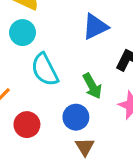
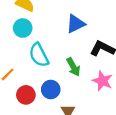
blue circle: (76, 117) -> (51, 90), moved

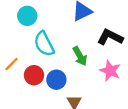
red circle: (26, 95) -> (34, 75), moved

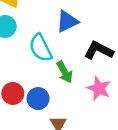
cyan semicircle: (44, 44) -> (41, 48), moved

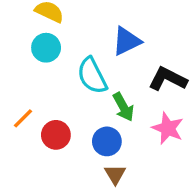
blue circle: (38, 99) -> (107, 141), moved

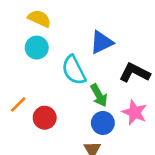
blue circle: (107, 141) -> (103, 123), moved

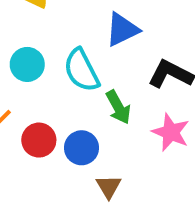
cyan circle: (37, 48) -> (27, 64), moved
blue circle: (103, 123) -> (82, 148), moved

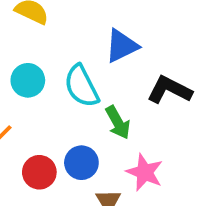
pink star: (171, 132) -> (145, 172), moved
red circle: (39, 140) -> (39, 172), moved

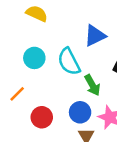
blue circle: (81, 163) -> (80, 112), moved

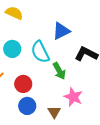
blue circle: (80, 112) -> (27, 106), moved
red circle: (42, 117) -> (23, 84), moved

